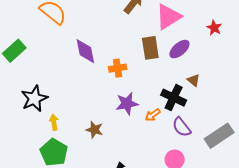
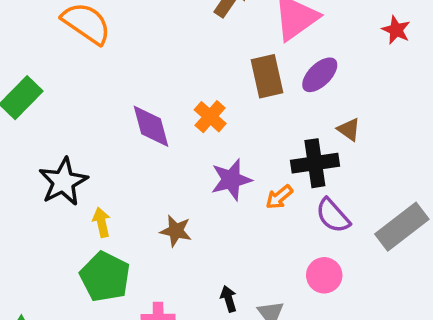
red star: (214, 28) -> (396, 30), moved
purple diamond: (85, 51) -> (151, 126), moved
orange cross: (118, 68) -> (210, 117), turned -36
black cross: (174, 98) -> (315, 163), turned -30

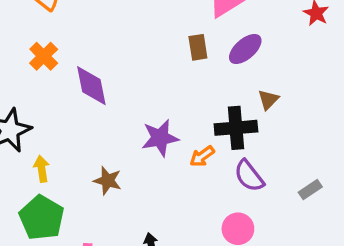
brown rectangle: (267, 76) -> (198, 47), size x0.7
orange cross: (210, 117) -> (44, 56), moved
brown triangle: (349, 129) -> (268, 100), turned 35
gray rectangle: (402, 227) -> (310, 190), size x0.5

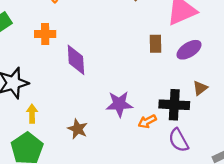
orange cross: (44, 56) -> (45, 34), turned 36

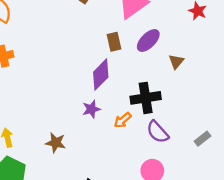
purple diamond: (76, 60) -> (101, 75), moved, turned 60
brown triangle: (200, 88) -> (176, 62), moved
purple star: (119, 104) -> (91, 109), size x0.7

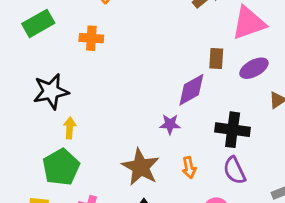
orange arrow: (123, 120) -> (189, 168), moved, turned -78
brown star: (56, 143) -> (141, 167), moved, size x1.6

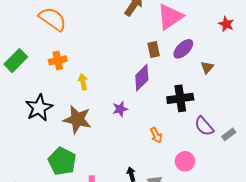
purple star: (170, 124) -> (120, 109), moved
yellow arrow: (70, 128) -> (83, 82), moved
brown star: (141, 167) -> (77, 119), moved
purple semicircle: (234, 170) -> (204, 126), moved

